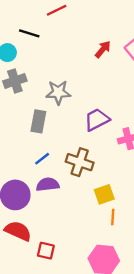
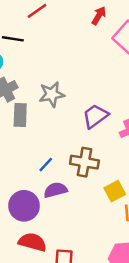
red arrow: (103, 49) -> (99, 16), moved
gray rectangle: (38, 121) -> (20, 115), moved

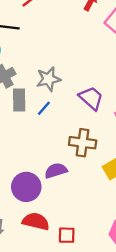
purple trapezoid: (95, 116) -> (91, 98), turned 80
blue line: (46, 165) -> (44, 108), moved

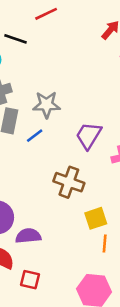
purple trapezoid: (91, 98) -> (89, 136), turned -112
purple semicircle: (56, 171) -> (28, 236), moved

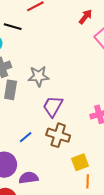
blue line: (35, 136) -> (26, 137), moved
purple trapezoid: (89, 136) -> (53, 106), moved

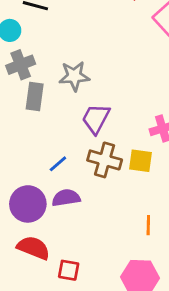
yellow square: (80, 162) -> (141, 161), moved, turned 30
purple semicircle: (29, 178) -> (66, 198), moved

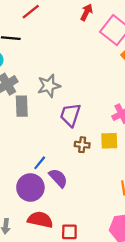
brown cross: (105, 160) -> (82, 145), size x0.6
blue line: (58, 164) -> (40, 163), moved
purple semicircle: (66, 198) -> (58, 178), turned 66

